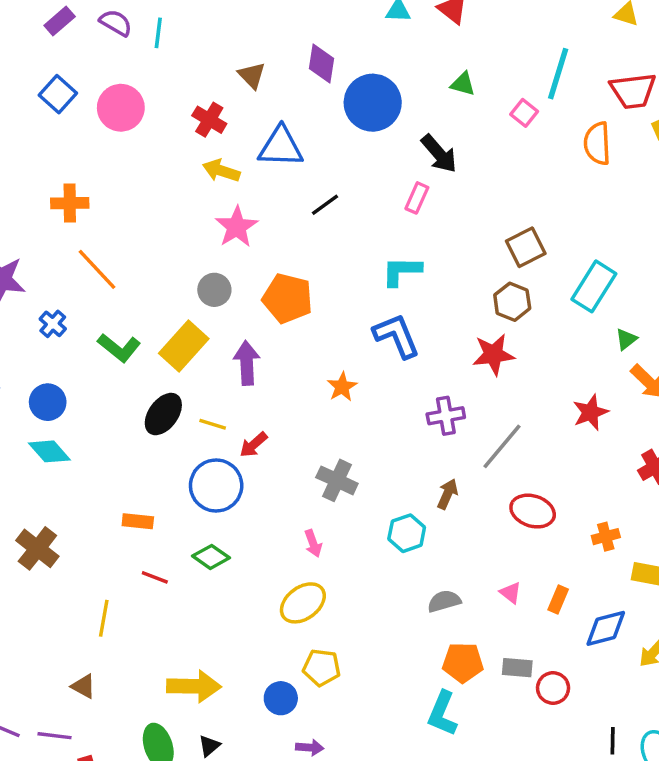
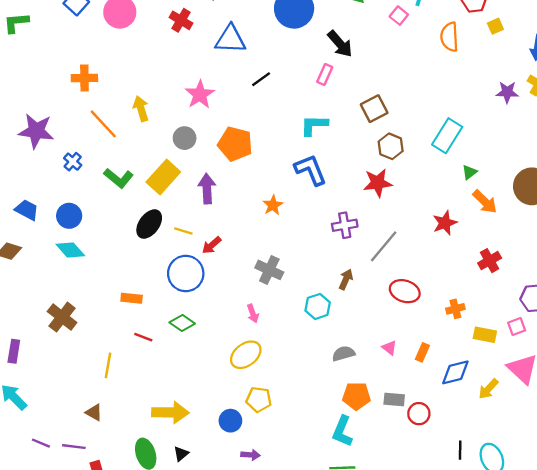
yellow arrow: (221, 171) -> (141, 109), moved, turned 55
brown square: (526, 247) -> (374, 109), moved

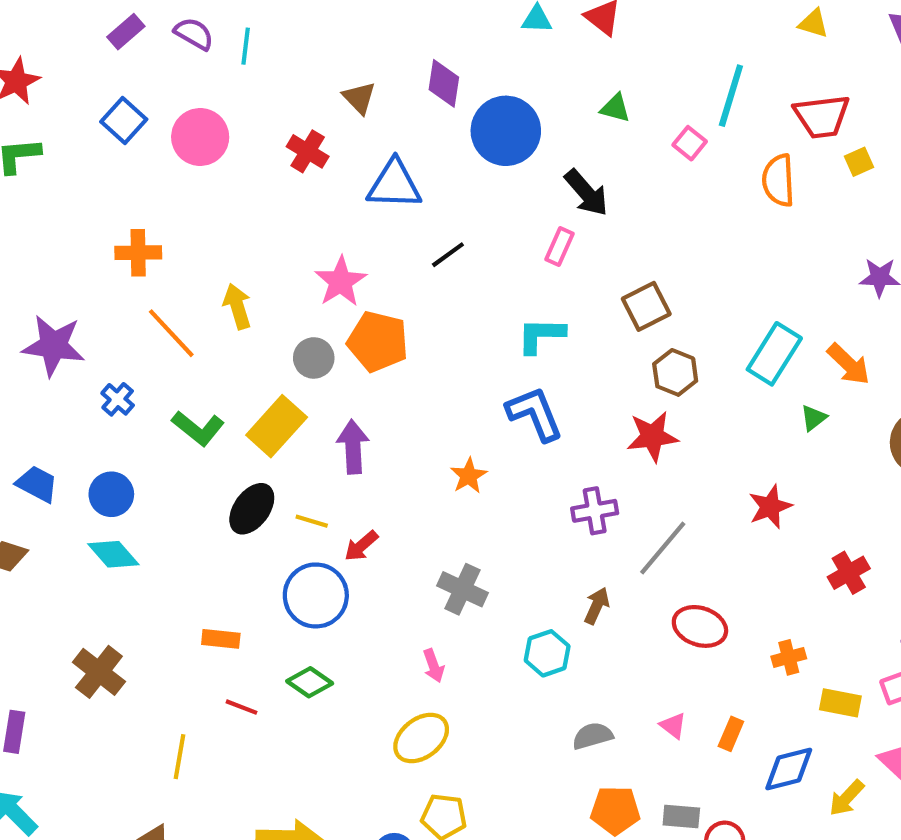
orange pentagon: (235, 144) -> (378, 341), moved
orange arrow: (485, 202) -> (849, 364), moved

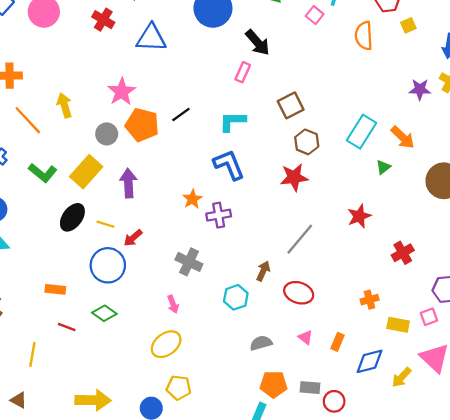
black line: (448, 255) -> (181, 114), moved
purple cross: (595, 511) -> (219, 215), moved
red ellipse: (700, 626) -> (299, 293), moved

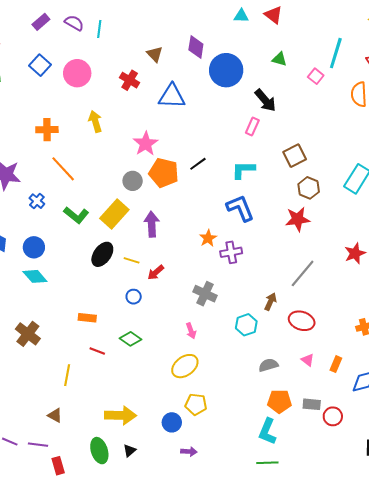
yellow arrow: (64, 105) -> (95, 121), moved
blue circle: (108, 265) -> (134, 297), size x0.5

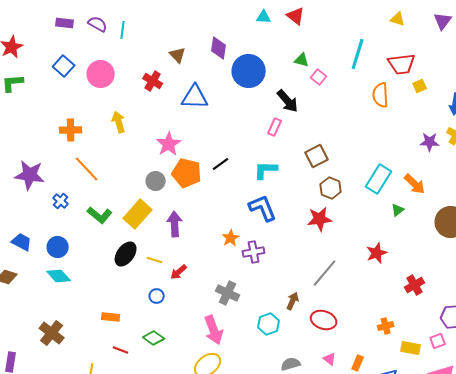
purple rectangle: (41, 22) -> (65, 23), turned 48
pink square: (316, 76) -> (319, 77), moved
pink arrow: (191, 331) -> (214, 330), size x1.8

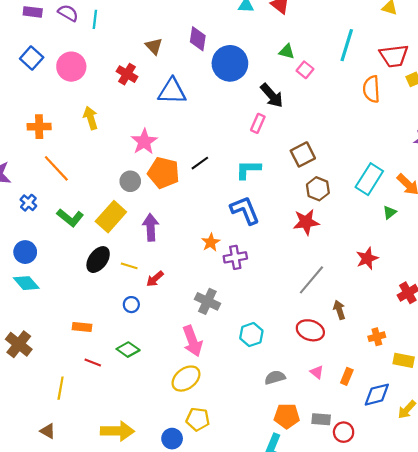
brown arrow: (293, 301) -> (339, 310), moved, turned -42

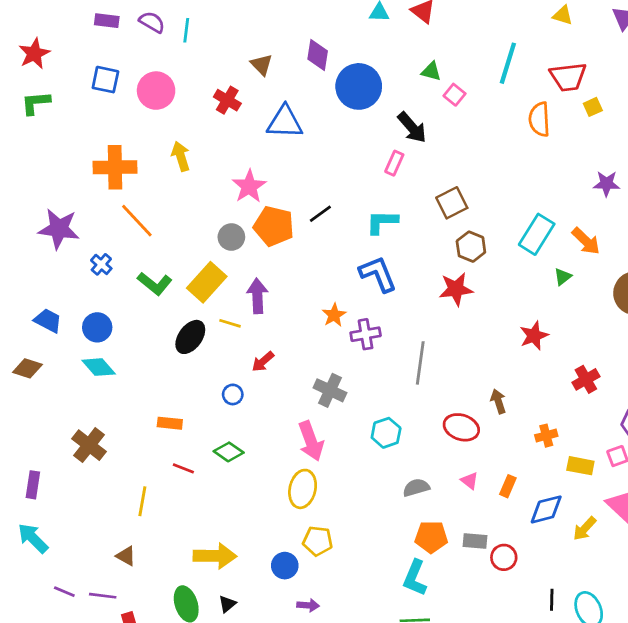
blue square: (32, 58) -> (105, 80), turned -30
orange cross: (39, 127) -> (115, 167), size x1.4
yellow line: (129, 266) -> (230, 323), moved
gray line: (311, 280) -> (420, 363), moved, turned -32
yellow ellipse: (186, 379) -> (303, 489), turned -40

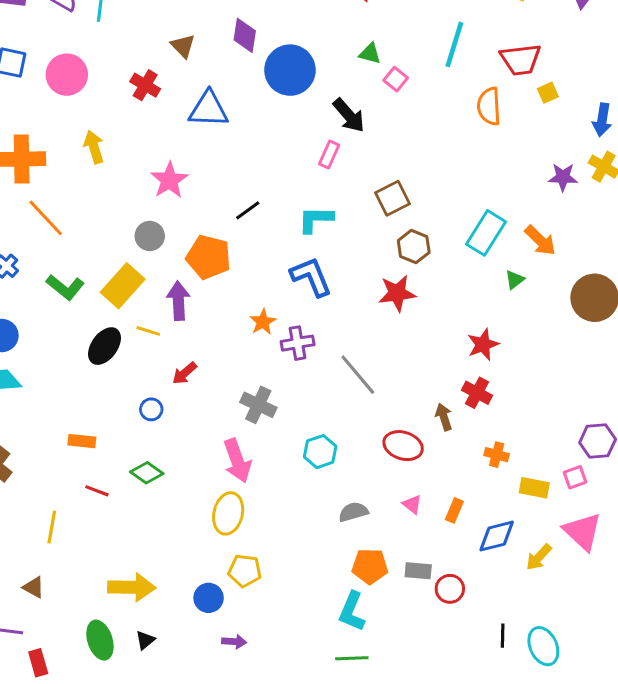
orange pentagon: (274, 226) -> (209, 257), moved
gray line: (420, 363) -> (358, 375), turned -48
red cross: (586, 379) -> (477, 393), moved, turned -32
orange cross: (546, 436) -> (497, 455), turned 30

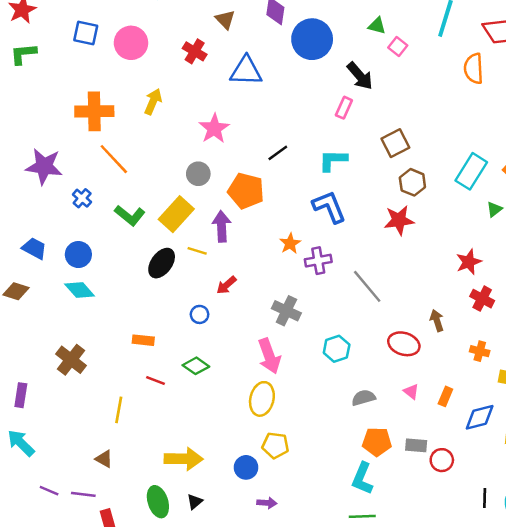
yellow arrow: (94, 147) -> (153, 102), turned 40
red cross: (477, 393) -> (482, 299), moved

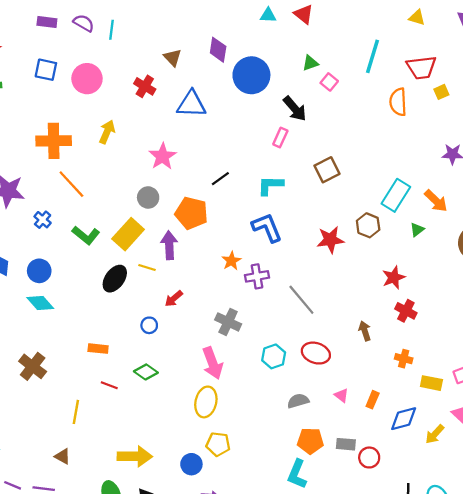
green triangle: (377, 26) -> (310, 63), turned -35
brown hexagon: (412, 182) -> (368, 225), moved
red ellipse: (404, 344) -> (316, 353), moved

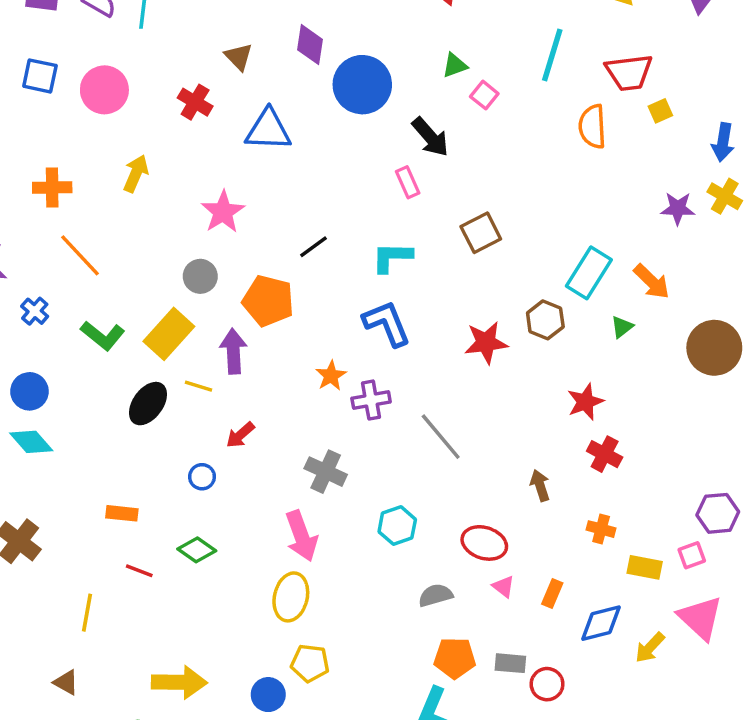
pink rectangle: (280, 138) -> (408, 182), turned -48
orange cross: (54, 141) -> (52, 187), size x0.7
red ellipse: (316, 353) -> (484, 543), moved

